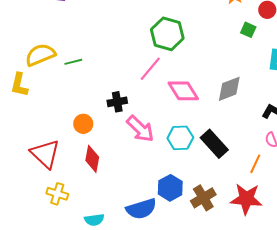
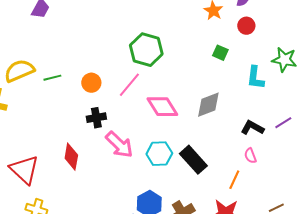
green square: (248, 30) -> (220, 53), moved
orange circle: (83, 124) -> (91, 83), moved
red diamond: (92, 159) -> (71, 157), moved

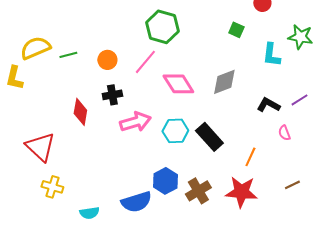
pink arrow: (119, 145) -> (135, 122), turned -60
pink semicircle: (250, 156) -> (284, 133), moved
red diamond: (71, 157) -> (80, 112), moved

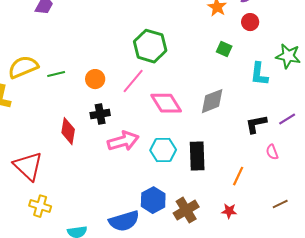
black L-shape: (268, 105) -> (256, 124), turned -40
black rectangle: (209, 137) -> (197, 156), turned 40
red star: (241, 192) -> (229, 211), size x0.5

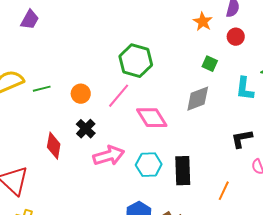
gray diamond: (212, 101) -> (198, 99), moved
black cross: (100, 114) -> (86, 129), turned -36

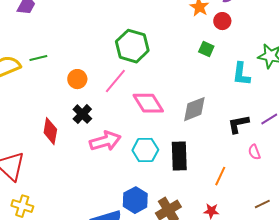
red circle: (236, 37) -> (222, 21), moved
green line: (42, 89) -> (38, 58), moved
gray diamond: (198, 99) -> (194, 109), moved

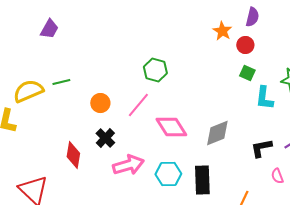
green hexagon: (132, 46) -> (155, 70), size x0.7
green square: (206, 49) -> (247, 73), moved

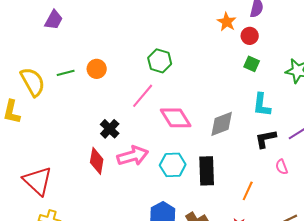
yellow semicircle: (28, 91) -> (33, 82), turned 84
cyan L-shape: (264, 98) -> (262, 105), moved
orange circle: (100, 103) -> (97, 69), moved
red diamond: (73, 155) -> (97, 161), moved

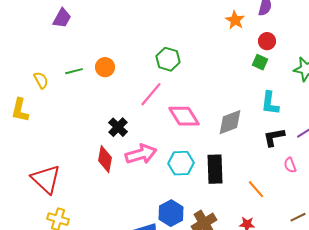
red circle: (250, 36) -> (267, 41), moved
yellow semicircle: (33, 82) -> (41, 80), size x0.6
orange line: (248, 191) -> (256, 189), turned -66

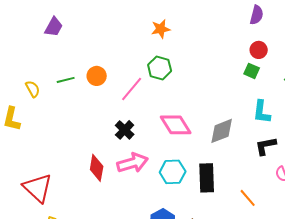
orange star: (235, 20) -> (161, 29), moved, turned 30
pink line: (151, 94) -> (132, 89), moved
black cross: (118, 127) -> (125, 130), moved

